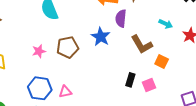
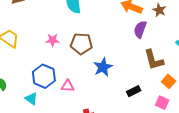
blue star: (101, 37) -> (103, 67), moved
black rectangle: (130, 80) -> (134, 91), turned 32
pink square: (149, 85) -> (162, 103), moved, turned 32

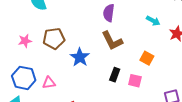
brown L-shape: (154, 60) -> (112, 41), moved
black rectangle: (134, 91) -> (115, 75), turned -32
pink square: (162, 103) -> (135, 81), moved

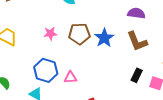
purple semicircle: (109, 13) -> (136, 13), turned 84
blue star: (80, 57) -> (104, 38), moved

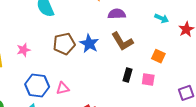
pink star: (50, 34) -> (24, 50), moved

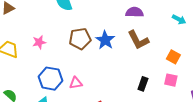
black rectangle: (127, 75) -> (143, 84), moved
pink square: (148, 80) -> (171, 80), moved

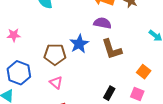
purple semicircle: (134, 12) -> (102, 23), moved
brown pentagon: (80, 39) -> (55, 54), moved
pink triangle: (76, 83) -> (56, 83), moved, turned 40

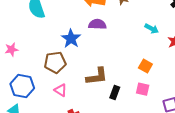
blue star: (79, 44) -> (71, 39), moved
brown L-shape: (112, 49) -> (97, 76), moved, turned -70

